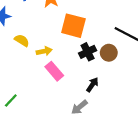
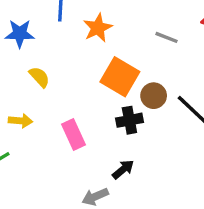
yellow arrow: (44, 51) -> (20, 121), moved
brown circle: (109, 53) -> (154, 96), moved

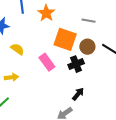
gray line: (166, 37) -> (89, 21), moved
pink rectangle: (74, 134) -> (47, 62), moved

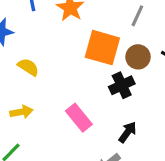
gray line: (89, 21) -> (137, 16), turned -72
pink rectangle: (47, 62) -> (79, 118), moved

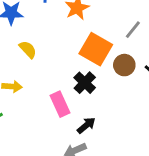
black cross: (122, 85) -> (85, 83), moved, turned -35
black arrow: (128, 132) -> (86, 125), moved

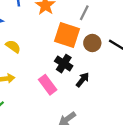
gray line: (133, 30) -> (84, 13), moved
black arrow: (86, 125) -> (83, 80), moved

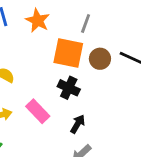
black arrow: (83, 80) -> (78, 124), moved
pink rectangle: (48, 85) -> (38, 111), moved

